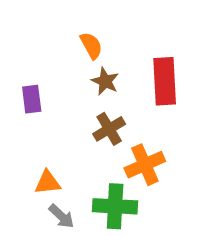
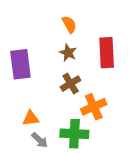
orange semicircle: (91, 46) -> (69, 24), moved
purple rectangle: (32, 99) -> (20, 64), size x1.6

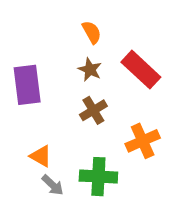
red rectangle: (107, 53) -> (141, 70), turned -44
orange cross: (94, 107) -> (143, 141), moved
orange triangle: (31, 118) -> (41, 156), turned 36

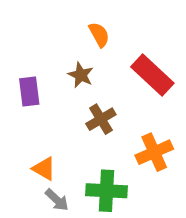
brown star: (90, 70) -> (81, 75), moved
purple rectangle: (27, 85) -> (29, 92), size x0.7

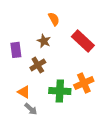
brown cross: (101, 119) -> (38, 65), moved
green cross: (106, 191) -> (60, 91), moved

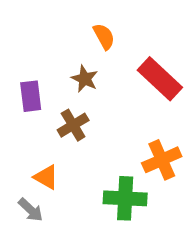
green cross: (60, 91) -> (125, 198), moved
gray arrow: (31, 109) -> (31, 210), moved

